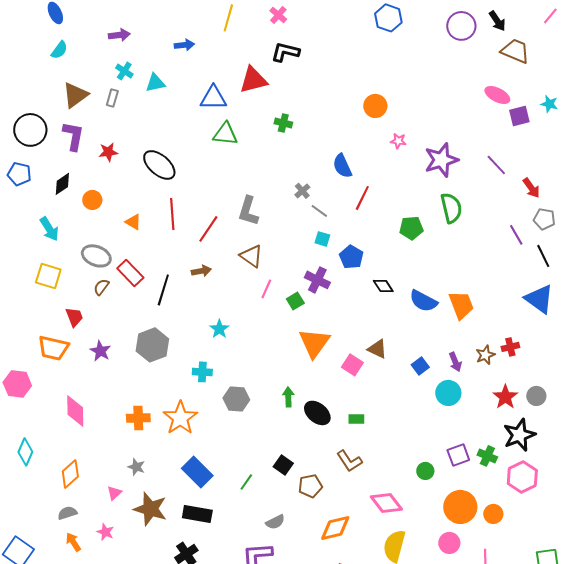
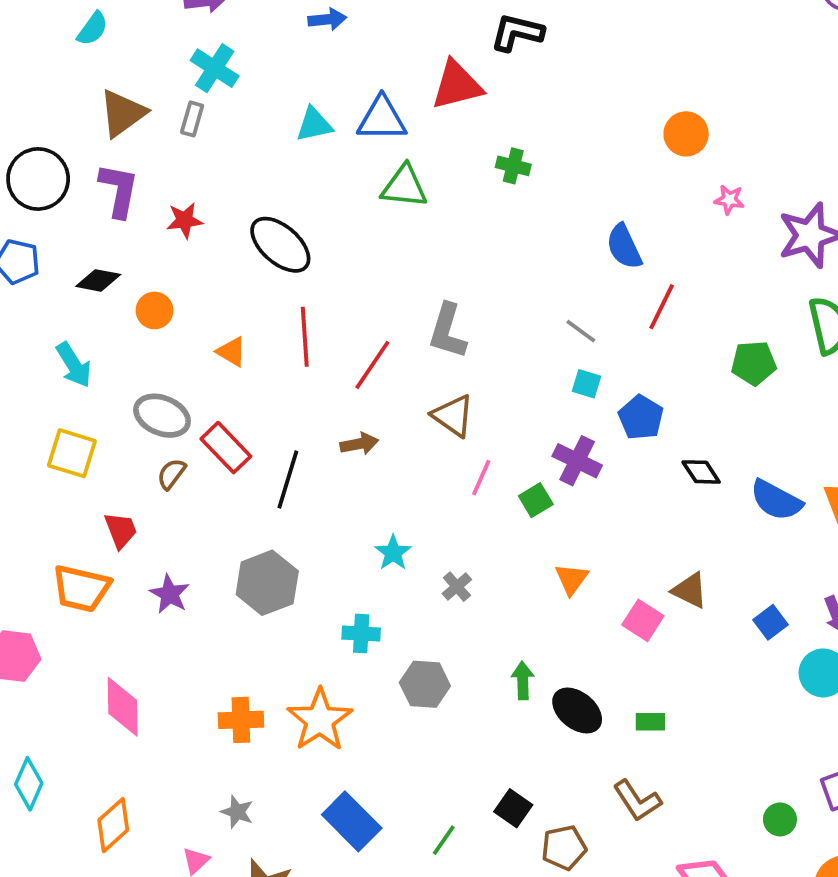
cyan cross: (124, 71) -> (215, 68), size x1.4
cyan triangle: (155, 83) -> (314, 125), moved
black diamond: (62, 184) -> (98, 280), turned 45
gray cross: (302, 191) -> (457, 587), moved
orange triangle: (314, 343) -> (571, 579), size x0.6

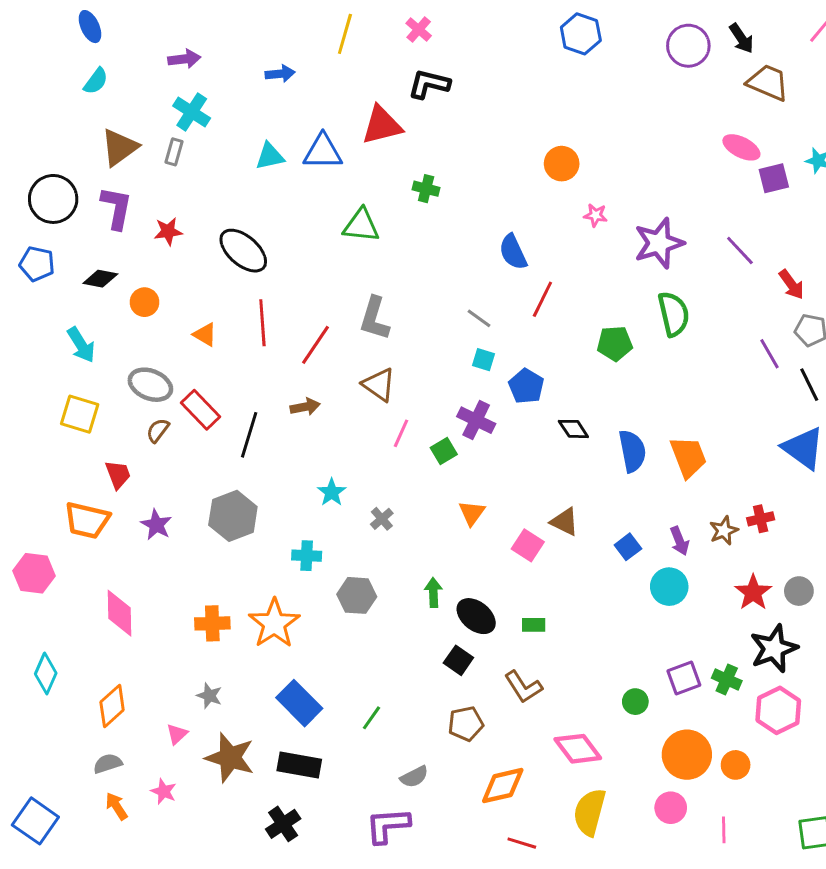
green triangle: (404, 187) -> (361, 226), moved
blue semicircle: (776, 500) -> (632, 451), turned -129
black square: (513, 808) -> (458, 660), moved

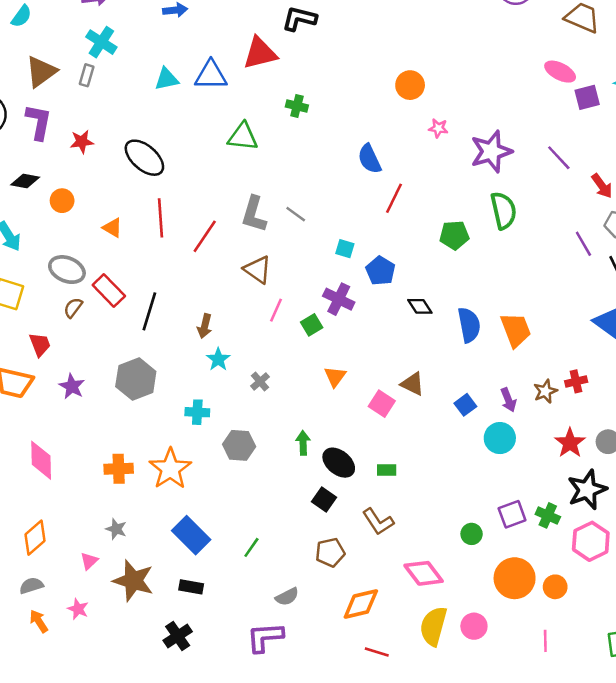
gray line: (479, 318) -> (296, 214), moved
brown arrow: (305, 407) -> (205, 326), moved, turned 115
black rectangle: (299, 765) -> (191, 587), size x0.7
pink circle: (671, 808) -> (474, 626), moved

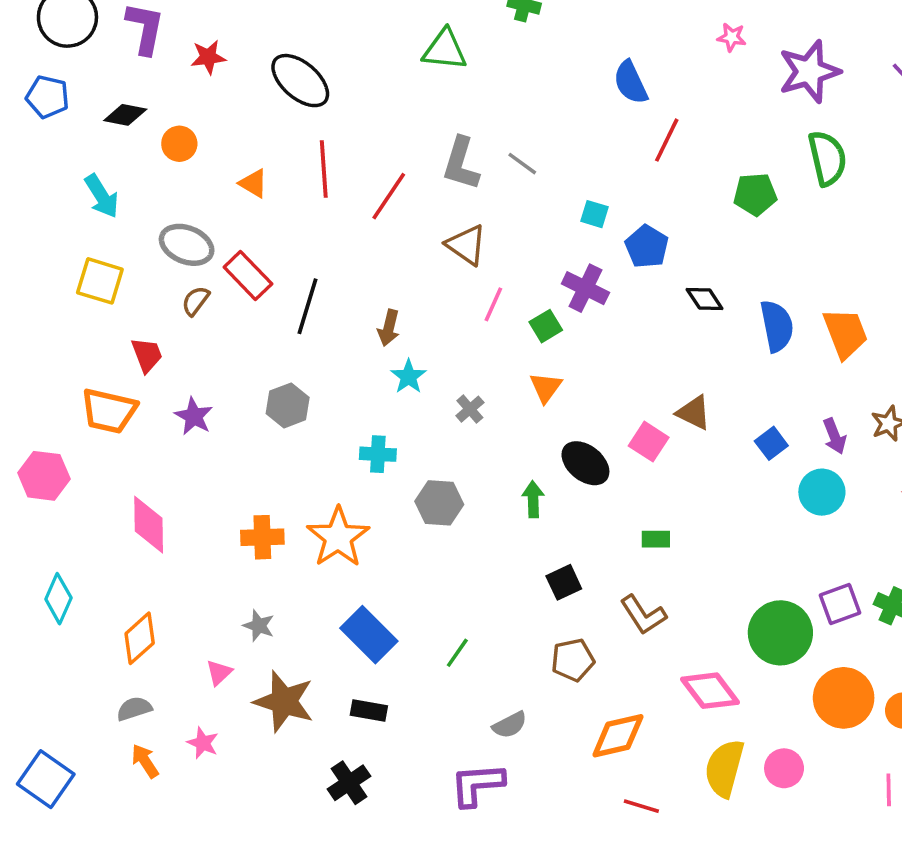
orange triangle: (335, 377) -> (546, 387), moved
gray hexagon: (136, 379) -> (288, 405), size x0.7
black ellipse: (339, 463) -> (585, 463), moved
black square: (324, 500) -> (564, 582), turned 30
green circle: (472, 534) -> (780, 633), size x2.0

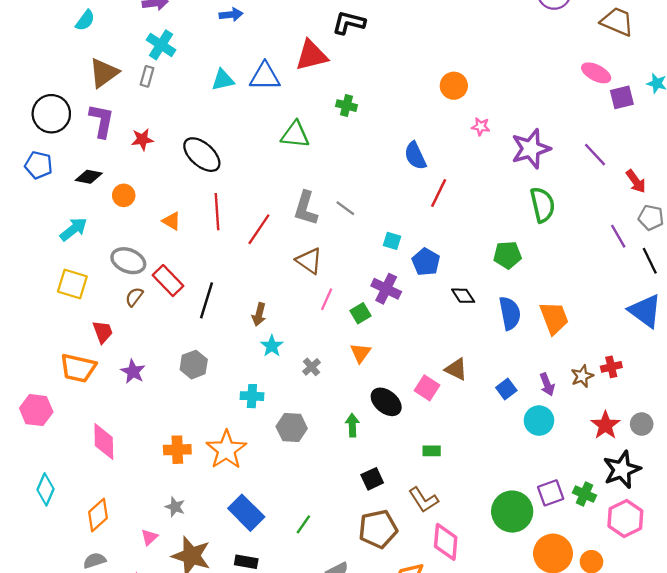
green pentagon: (755, 194) -> (507, 255), moved
cyan arrow: (102, 196) -> (73, 229), turned -96
brown pentagon: (573, 660) -> (378, 529), size x1.4
pink diamond: (710, 691) -> (446, 542), moved, turned 42

